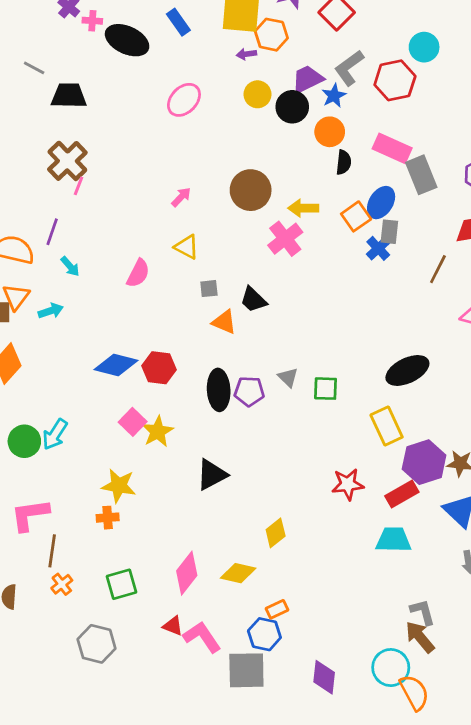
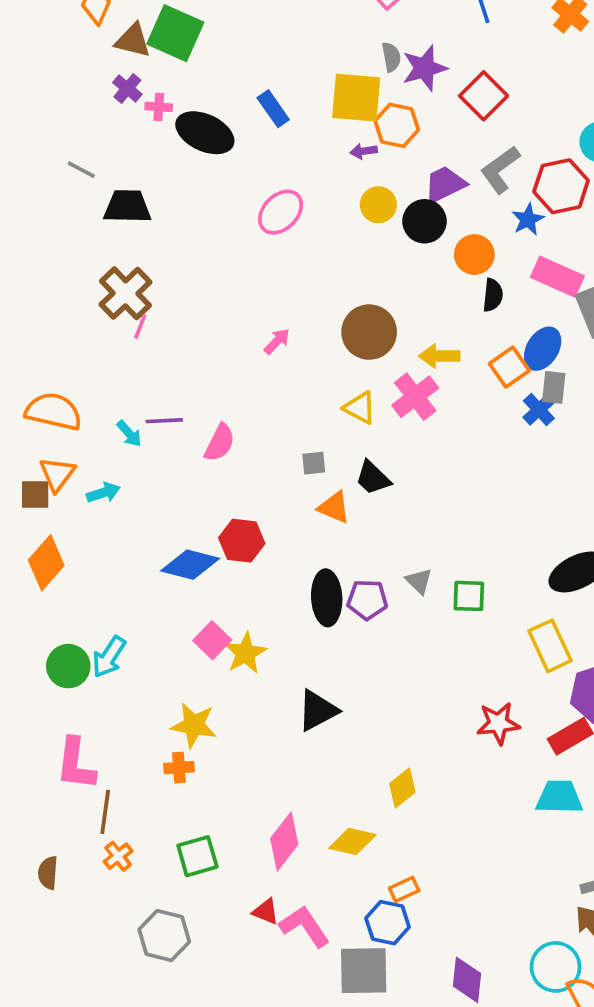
blue star: (334, 96) -> (528, 219), moved
purple line: (52, 232) -> (164, 421), moved, turned 68
yellow triangle: (187, 247) -> (360, 408), moved
red hexagon: (159, 368) -> (242, 541), moved
pink L-shape: (30, 515) -> (76, 764), turned -75

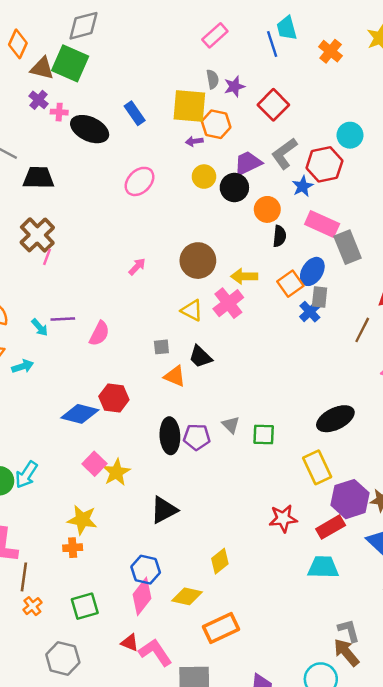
purple star: (424, 68) -> (234, 87), size x0.7
orange rectangle: (404, 889) -> (221, 628), size x1.8
blue hexagon: (388, 923) -> (146, 570), moved

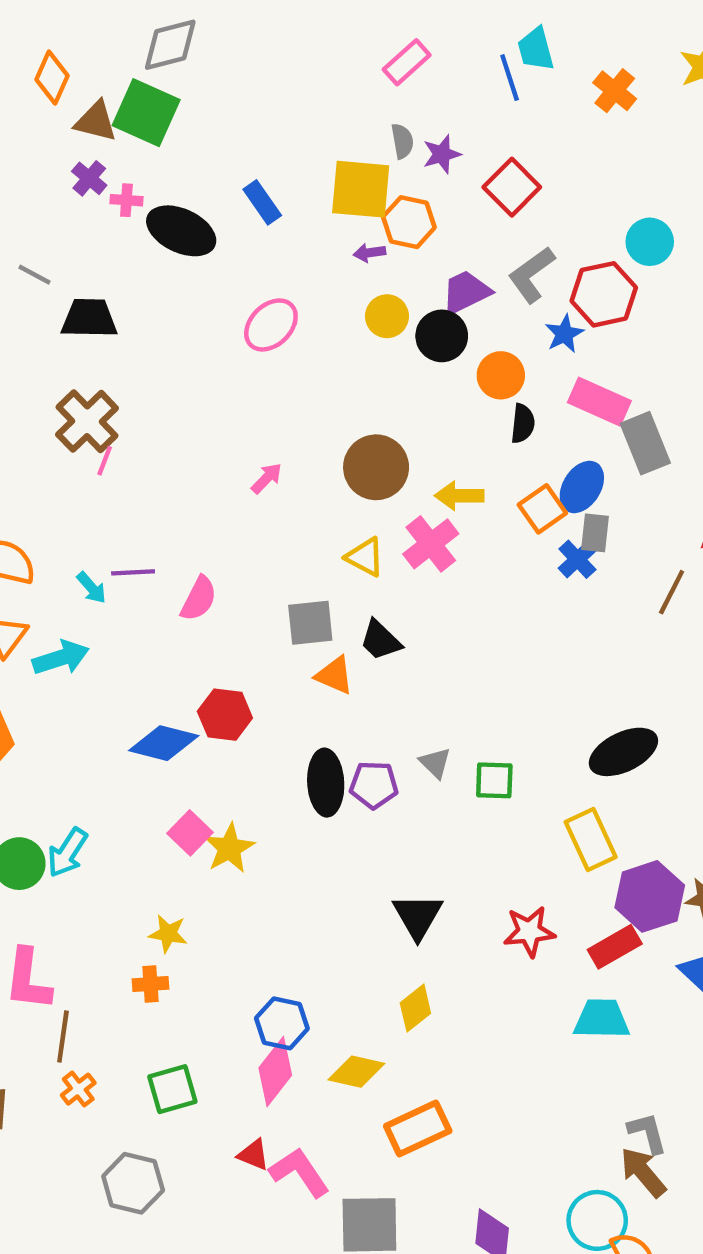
gray square: (161, 347) -> (310, 623), size x1.6
cyan arrow: (23, 366) -> (61, 658), size x1.4
black triangle: (164, 510) -> (418, 916), moved, turned -32
yellow star: (82, 520) -> (168, 934), size x0.7

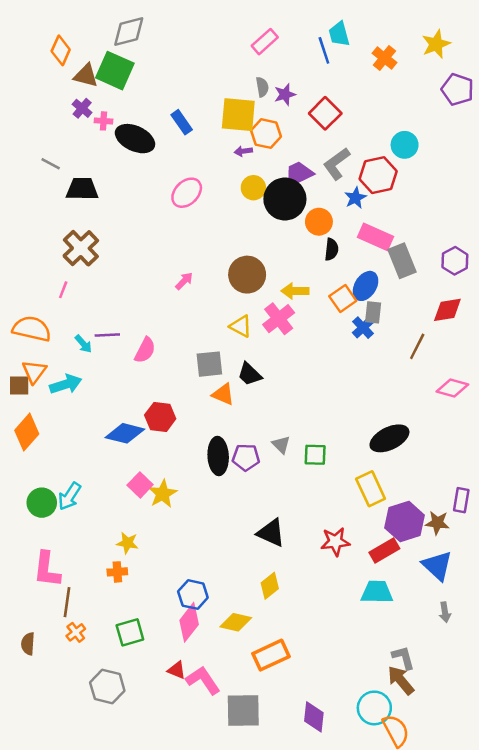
black circle: (442, 336) -> (285, 199), size x1.4
pink line: (105, 461) -> (63, 290), moved
black triangle: (418, 916) -> (271, 533), turned -36

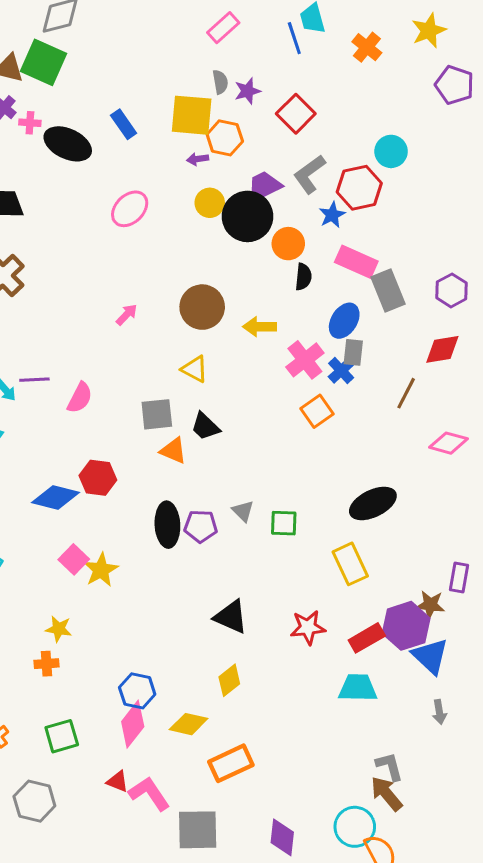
orange square: (343, 299) -> (317, 411), moved
pink cross: (279, 319) -> (305, 360), moved
purple hexagon: (405, 522) -> (406, 626), moved

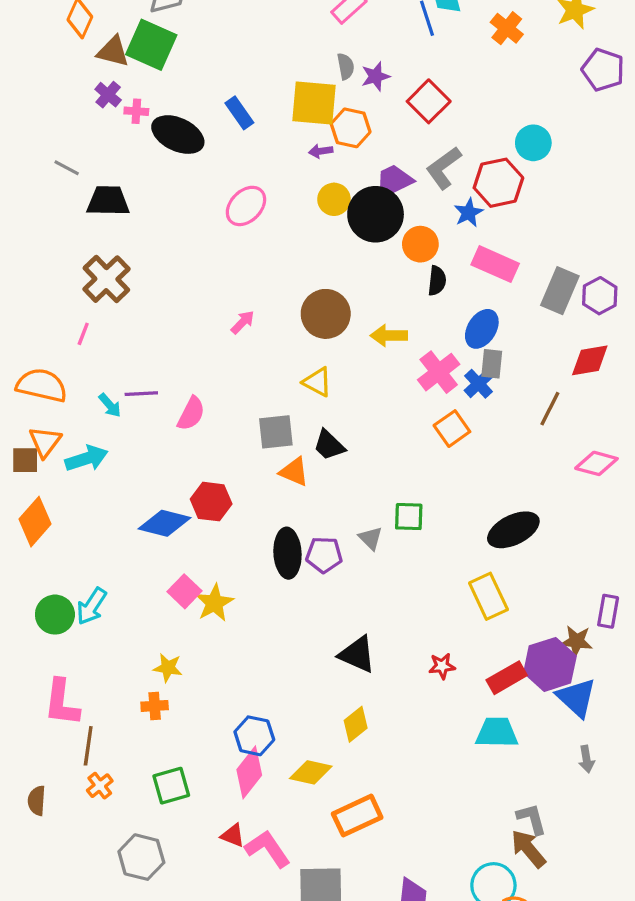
gray rectangle: (388, 290) -> (560, 291), moved, turned 45
green square: (284, 523) -> (409, 517), moved
red star: (308, 627) -> (442, 666), size x0.7

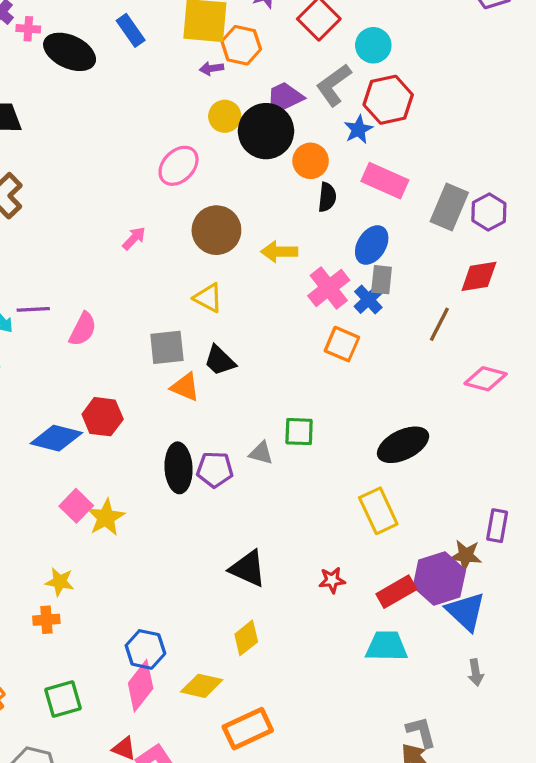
cyan circle: (533, 143) -> (373, 45), moved
pink ellipse: (246, 206) -> (179, 166), moved
orange square: (452, 429) -> (342, 344), turned -32
gray triangle: (371, 538) -> (261, 453), turned -30

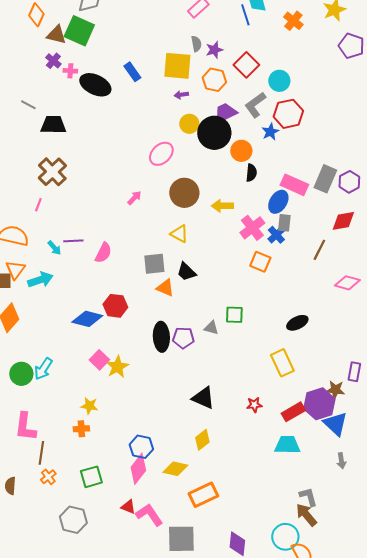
orange hexagon: (241, 45) -> (214, 80), moved
pink rectangle: (385, 181) -> (294, 185), moved
black ellipse: (403, 445) -> (297, 323), size x0.7

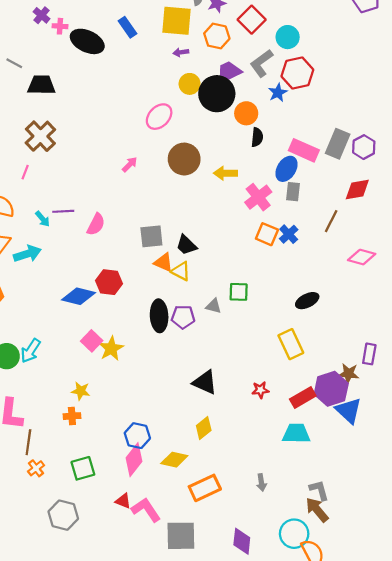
yellow triangle: (179, 234) -> (181, 271), moved
blue cross: (276, 235) -> (289, 234), moved
gray arrow: (341, 461) -> (261, 482), moved

